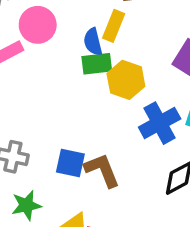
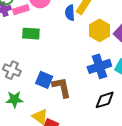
green rectangle: (97, 64) -> (31, 34), moved
yellow hexagon: (126, 80) -> (100, 30), moved

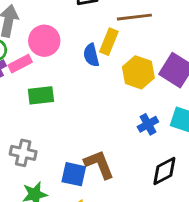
blue cross: (99, 66) -> (148, 124), size x0.6
blue square: (44, 80) -> (74, 174), moved

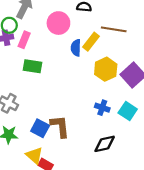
pink circle: (44, 41) -> (58, 23), moved
pink rectangle: (20, 64) -> (24, 40), turned -56
blue cross: (148, 124) -> (102, 108), turned 32

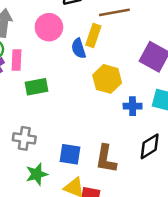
yellow hexagon: (106, 69) -> (107, 79), moved
brown L-shape: (60, 126) -> (106, 159), moved, turned -145

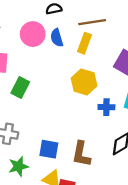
yellow rectangle: (93, 36) -> (84, 43), moved
blue semicircle: (79, 48) -> (57, 38), moved
green rectangle: (37, 87) -> (20, 87), turned -54

